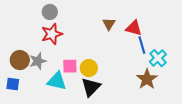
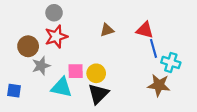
brown triangle: (109, 24) -> (107, 30), moved, turned 40
cyan cross: (158, 58) -> (171, 62), turned -30
brown circle: (20, 60) -> (28, 46), moved
brown star: (147, 79) -> (159, 85), turned -30

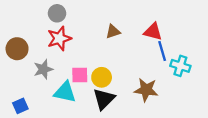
brown circle: (28, 46) -> (17, 49), moved
brown star: (159, 85) -> (146, 90), moved
blue square: (14, 91) -> (20, 106), moved, turned -32

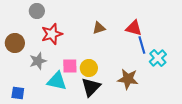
gray circle: (57, 13) -> (37, 11), moved
cyan cross: (180, 66) -> (158, 58), turned 30
blue square: (20, 106) -> (18, 93), turned 32

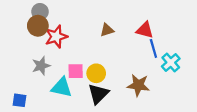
brown circle: (15, 43) -> (38, 26), moved

